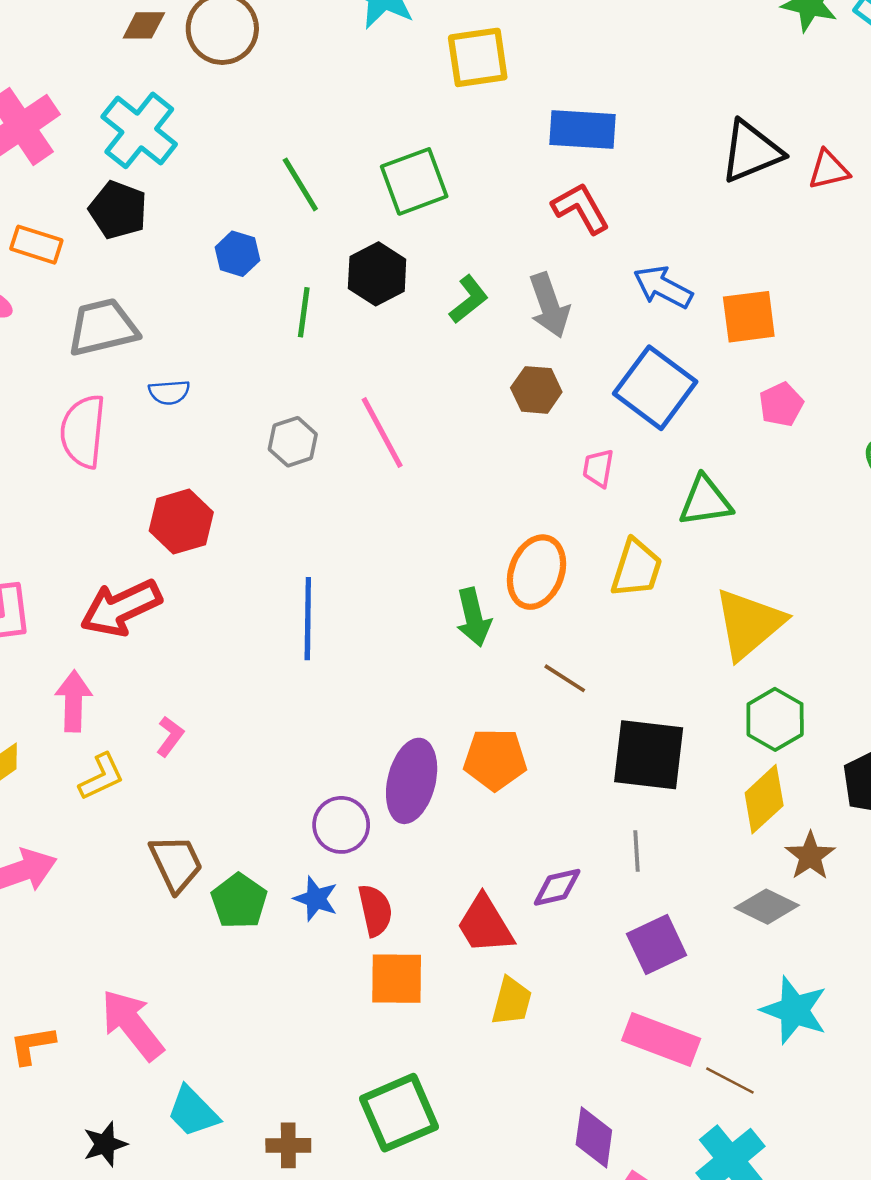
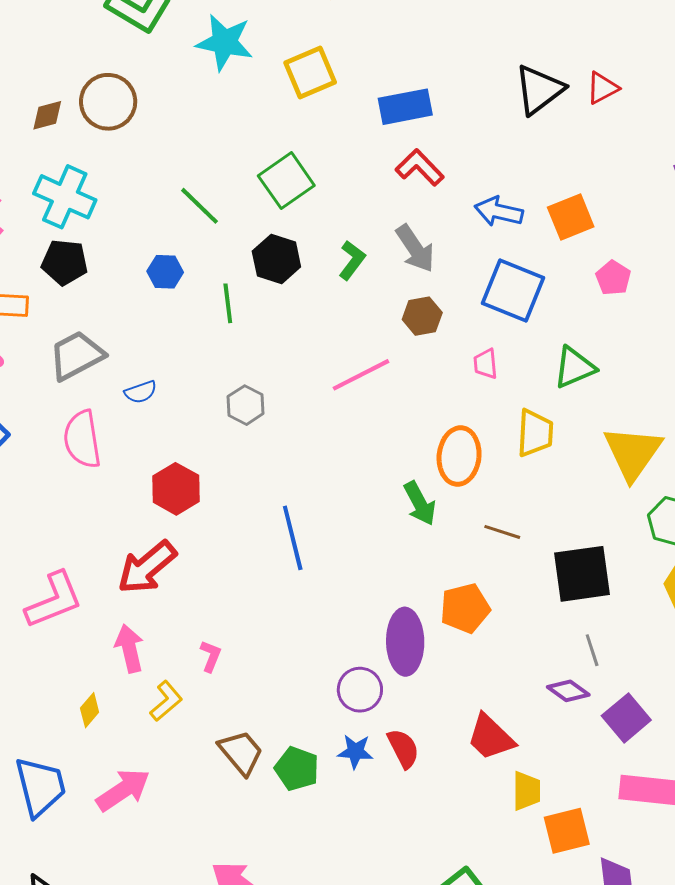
pink line: (382, 433) -> (361, 375), moved, turned -74
purple diamond: (557, 887) -> (568, 691), moved, turned 63
orange square: (397, 979) -> (567, 831), moved

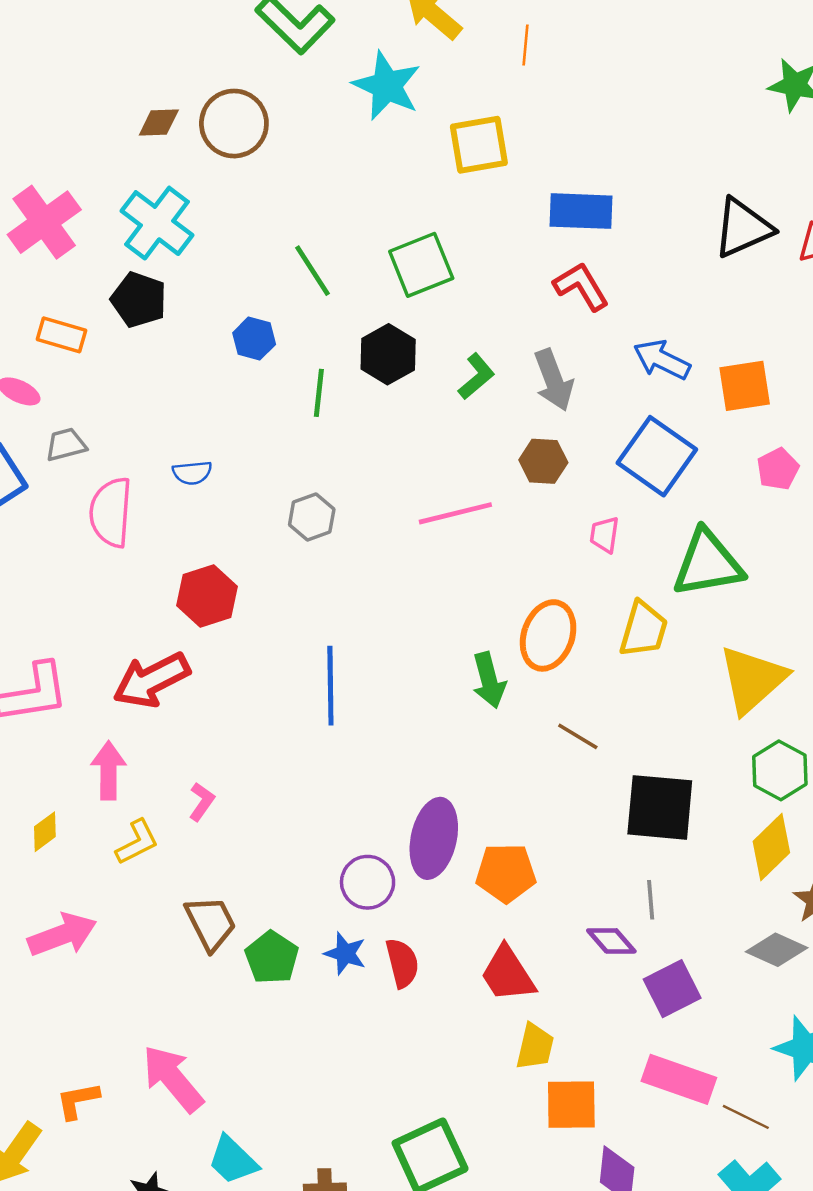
gray trapezoid: (76, 355) -> (66, 445), moved, size x0.6
green triangle: (574, 367) -> (708, 563), size x1.4
orange pentagon: (465, 608) -> (506, 873), moved

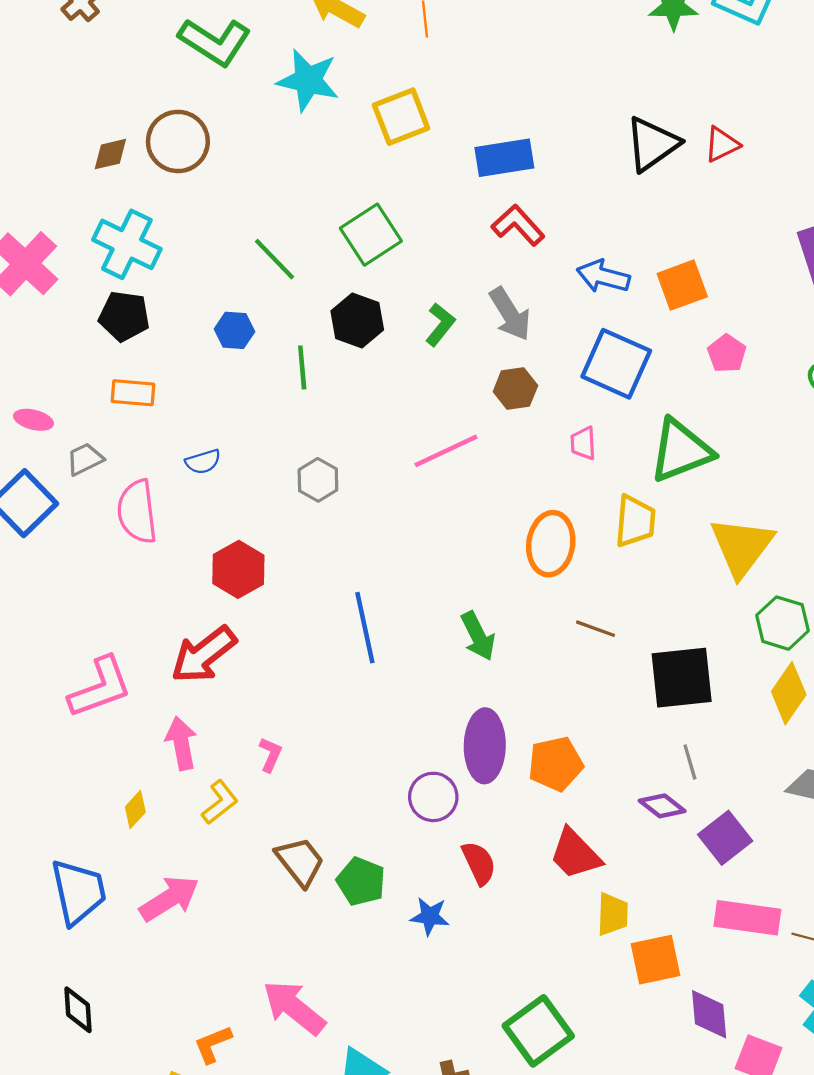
orange rectangle: (62, 335) -> (133, 393), moved
green arrow: (489, 680) -> (478, 636), moved
blue star: (345, 953) -> (430, 916), moved

